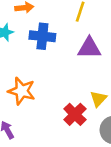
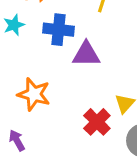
purple triangle: (89, 48) -> (86, 54), moved

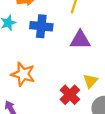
purple triangle: (86, 54) -> (80, 40), moved

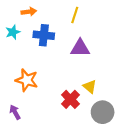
yellow triangle: (90, 81) -> (90, 87), turned -32

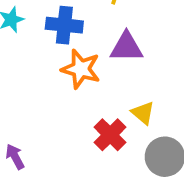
orange star: (27, 80) -> (81, 69), moved

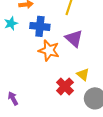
purple triangle: (126, 47) -> (74, 38), turned 42

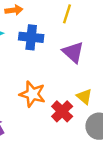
orange star: (49, 50) -> (32, 94), moved

